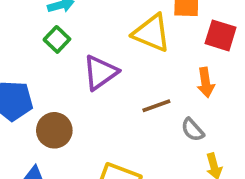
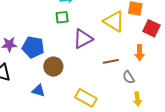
green square: (57, 39) -> (62, 17), turned 32

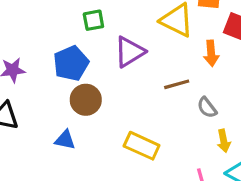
blue pentagon: (33, 47) -> (71, 63), moved, turned -30
orange arrow: (140, 53) -> (211, 53), moved

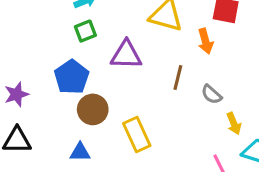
purple triangle: (130, 52) -> (126, 55), turned 44
brown line: (177, 84) -> (178, 78), turned -50
yellow rectangle: (142, 146) -> (137, 135), moved, turned 52

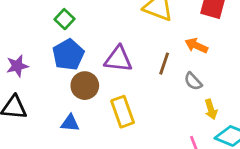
green square: (85, 31) -> (64, 19), moved, turned -30
orange arrow: (205, 41) -> (196, 46), moved, turned 125
purple triangle: (126, 55) -> (118, 59), moved

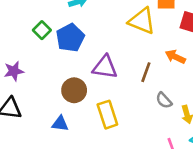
green square: (64, 19) -> (42, 30), moved
blue pentagon: (68, 55) -> (70, 38), moved
gray semicircle: (193, 81) -> (164, 100), moved

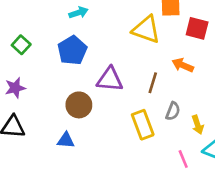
green square: (42, 30) -> (21, 45), moved
gray semicircle: (164, 100) -> (173, 111), turned -114
yellow rectangle: (107, 115) -> (143, 125), moved

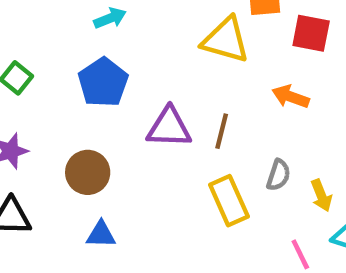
brown line: (153, 83) -> (222, 131), moved
brown circle: (79, 105) -> (88, 172), moved

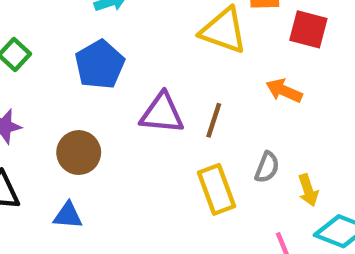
blue triangle: (101, 234) -> (68, 216), moved

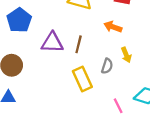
yellow arrow: (308, 190) -> (126, 55), moved

